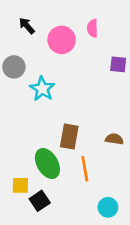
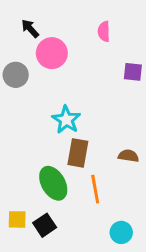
pink circle: (62, 40) -> (52, 53), moved
cyan star: (42, 89) -> (66, 120), moved
yellow square: (20, 185) -> (17, 219), moved

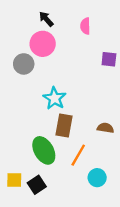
black arrow: (30, 29) -> (46, 19), moved
gray circle: (16, 75) -> (24, 64), moved
orange line: (95, 189) -> (78, 155), turned 40
cyan circle: (121, 232) -> (97, 178), moved

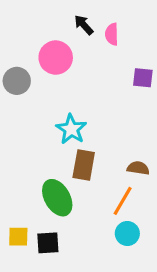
black arrow: (46, 19) -> (84, 25), moved
gray circle: (24, 64) -> (17, 81), moved
orange line: (78, 155) -> (123, 201), moved
black square: (37, 185) -> (48, 243), turned 30

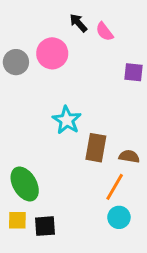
pink semicircle: (112, 34) -> (104, 32), turned -36
gray circle: (17, 81) -> (16, 62), moved
brown rectangle: (84, 165) -> (96, 148), moved
green ellipse: (57, 198) -> (25, 184), moved

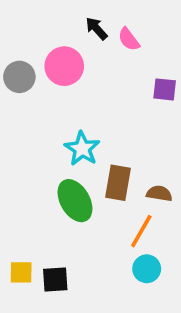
green ellipse: (25, 184) -> (75, 201), moved

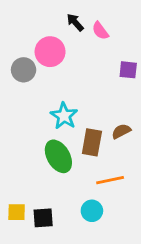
gray circle: (19, 77) -> (24, 70), moved
brown semicircle: (159, 193) -> (121, 131), moved, turned -36
orange line: (141, 231) -> (110, 180), turned 48
cyan circle: (147, 269) -> (92, 211), moved

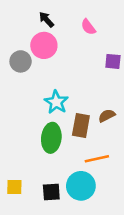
black arrow: (75, 22) -> (46, 20), moved
green ellipse: (58, 156) -> (51, 138), turned 36
cyan circle: (92, 211) -> (81, 186), size x1.5
black square: (43, 218) -> (51, 192), moved

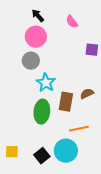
gray circle: (21, 61) -> (31, 61), moved
black square: (51, 192) -> (42, 156), turned -35

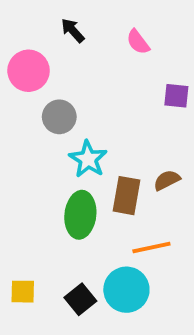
pink circle: (36, 37) -> (29, 71), moved

